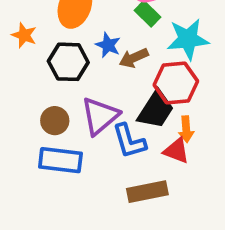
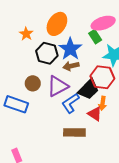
blue star: (108, 45) -> (70, 49), size x1.6
brown arrow: (134, 58) -> (71, 66), moved
blue L-shape: (129, 141) -> (70, 103), turned 60
blue rectangle: (60, 160) -> (16, 104), moved

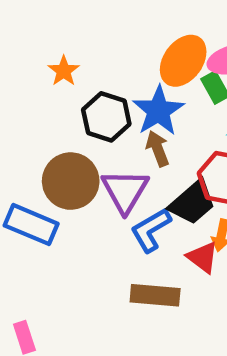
orange ellipse: (57, 24) -> (183, 61), moved
brown arrow: (71, 66) -> (158, 149), turned 77
brown circle: (33, 83) -> (71, 181), size x1.6
purple triangle: (58, 86) -> (125, 191), turned -35

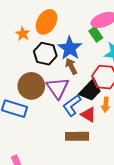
orange ellipse: (183, 61) -> (46, 22), moved
red triangle: (203, 257) -> (88, 115), moved

